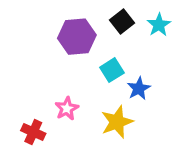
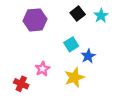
purple hexagon: (77, 37) -> (35, 20), moved

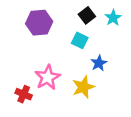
cyan square: (71, 44) -> (80, 40), moved, turned -32
pink star: (42, 69) -> (48, 77), size x1.5

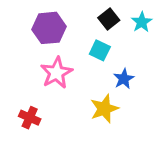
pink star: (48, 77) -> (56, 73), moved

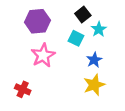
cyan star: (142, 22) -> (99, 29), moved
yellow star: (104, 109) -> (94, 85), moved

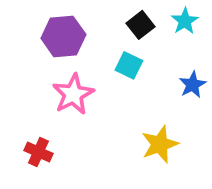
cyan star: (99, 29) -> (185, 21), moved
blue star: (94, 60) -> (192, 85), moved

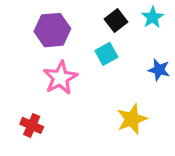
cyan square: (129, 65) -> (106, 54), turned 35
blue star: (192, 85) -> (159, 70), turned -30

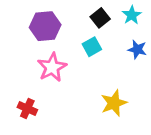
blue star: (159, 70) -> (137, 49), moved

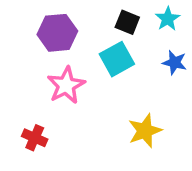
black square: (100, 18) -> (127, 22), turned -30
cyan square: (92, 47) -> (117, 59), size x1.4

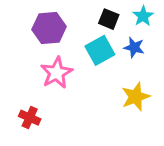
blue star: (175, 63) -> (134, 47), moved
yellow star: (145, 131) -> (136, 97), moved

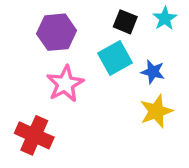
blue star: (134, 47) -> (153, 72), moved
red cross: (30, 118) -> (34, 135), size x1.5

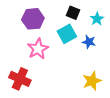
cyan star: (165, 18) -> (97, 19), moved
yellow star: (156, 111) -> (92, 81), moved

